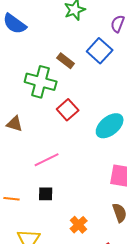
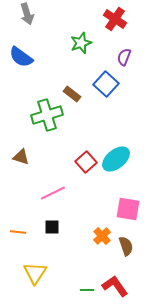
green cross: (41, 82) -> (47, 115), turned -32
red square: (68, 110) -> (86, 162), moved
orange cross: (79, 225) -> (102, 236), moved

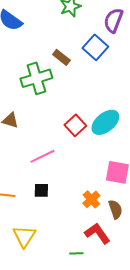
purple semicircle: (124, 57) -> (113, 20), size x1.4
red L-shape: (115, 286) -> (97, 233), moved

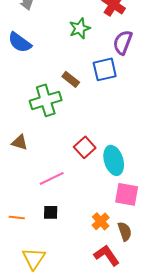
blue square: (95, 47) -> (105, 69), turned 35
cyan ellipse: (105, 122) -> (114, 160), moved, turned -68

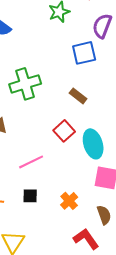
brown rectangle: (71, 79) -> (78, 96), moved
orange cross: (101, 221) -> (69, 201), moved

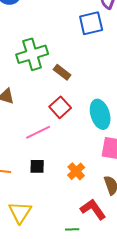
brown rectangle: (78, 96) -> (62, 72), moved
red square: (64, 131) -> (60, 107), moved

